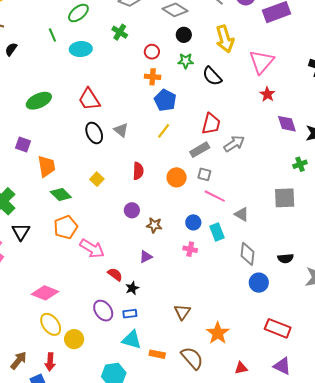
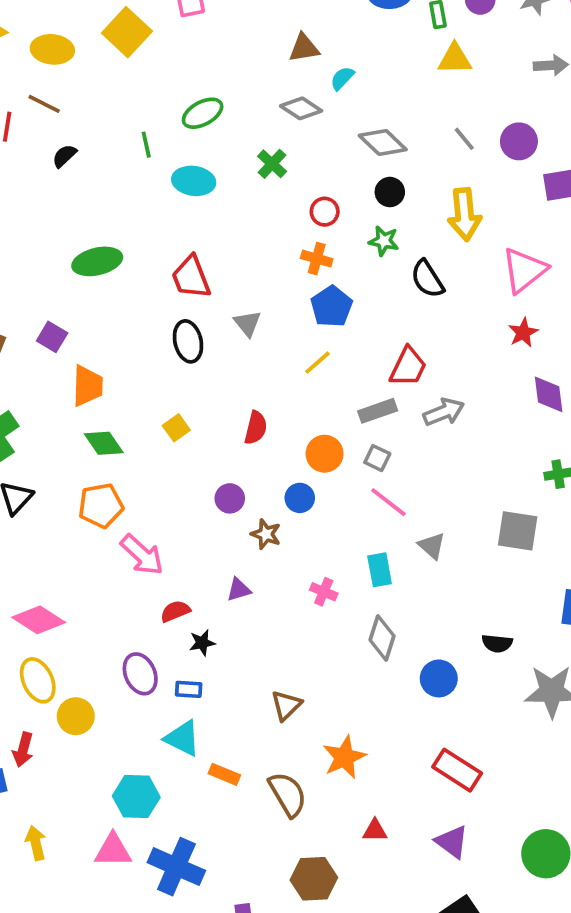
gray triangle: (121, 130) -> (247, 323), moved
blue circle: (193, 222) -> (300, 498), moved
gray diamond: (247, 254) -> (382, 638), moved
red semicircle: (115, 274) -> (175, 611), turned -70

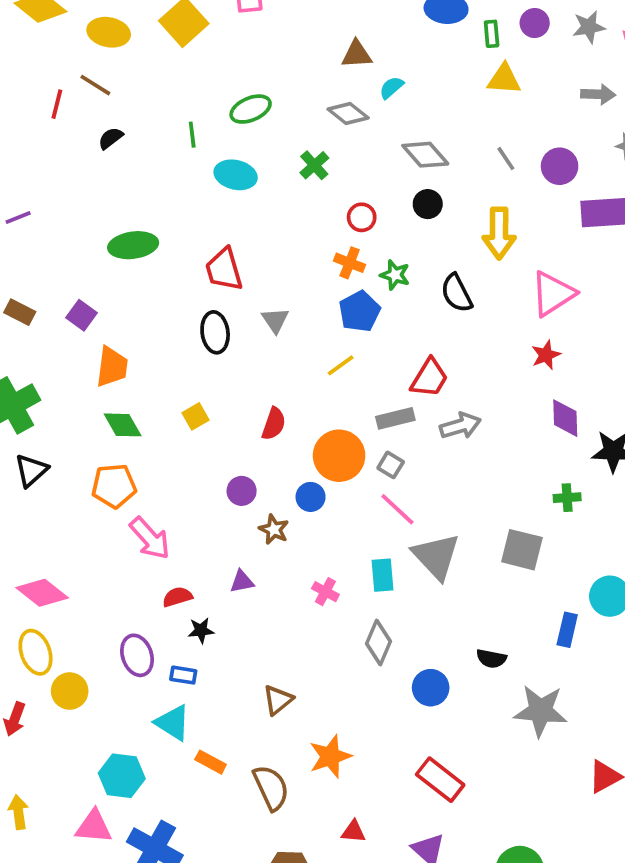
green star: (384, 241) -> (395, 275), moved
orange circle: (325, 454) -> (339, 456), size x1.4
gray triangle: (432, 546) -> (436, 556), size x1.8

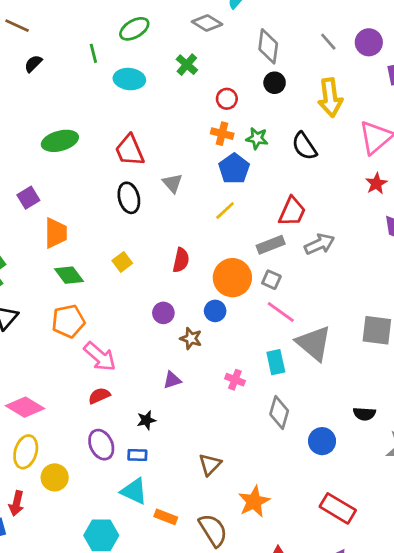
gray diamond: (425, 155) -> (268, 46), turned 56
purple square: (82, 315) -> (28, 198), turned 30
red semicircle: (177, 597) -> (99, 396), moved
yellow ellipse: (36, 652) -> (26, 452), turned 44

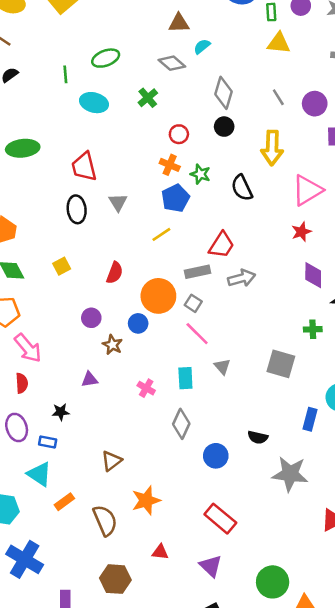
gray triangle: (314, 343) -> (222, 367), size x0.5
red semicircle: (99, 396) -> (22, 383), turned 102
orange rectangle: (166, 517) -> (64, 502), turned -66

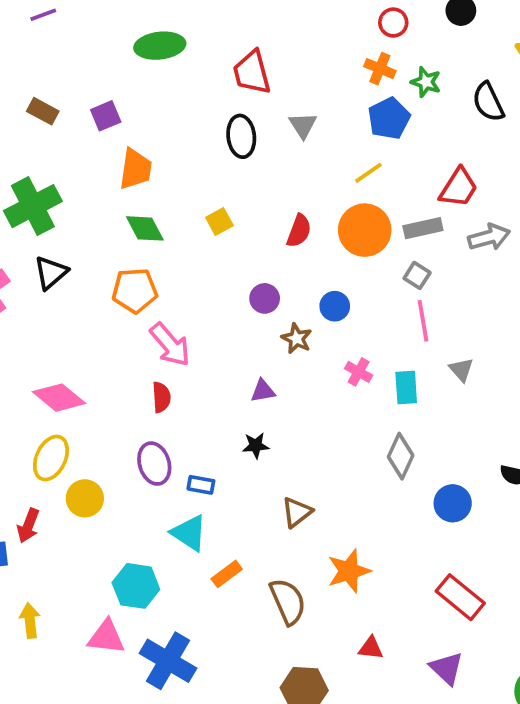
orange circle: (158, 296) -> (365, 230), moved
pink line: (197, 334) -> (423, 321), turned 36
pink cross: (146, 388) -> (359, 372), moved
black star: (61, 412) -> (256, 446), moved

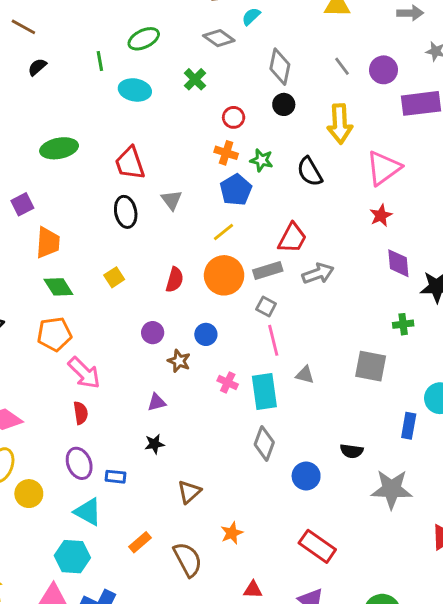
gray triangle: (461, 370) -> (305, 375), turned -30
cyan rectangle: (406, 388) -> (264, 391), size x1.4
cyan triangle: (189, 533) -> (88, 512), moved
orange star: (349, 571) -> (232, 533), size x0.7

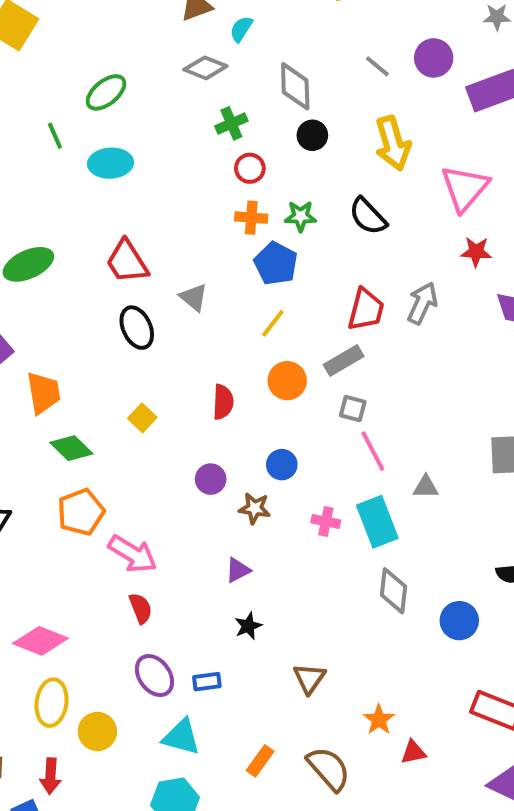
green cross: (195, 79) -> (231, 123), moved, turned 35
red star: (381, 215) -> (476, 252), turned -30
gray arrow: (318, 273) -> (422, 303), moved, turned -32
orange circle: (224, 275) -> (287, 381), size x0.7
red triangle: (253, 590) -> (413, 752), moved

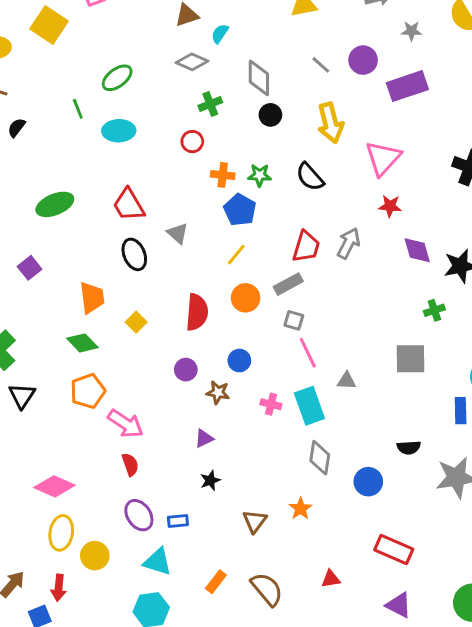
red circle: (250, 168) -> (192, 142), moved
orange trapezoid: (43, 393) -> (92, 298), moved
red semicircle: (223, 402) -> (197, 312), size x1.4
orange star: (379, 720) -> (301, 509), moved

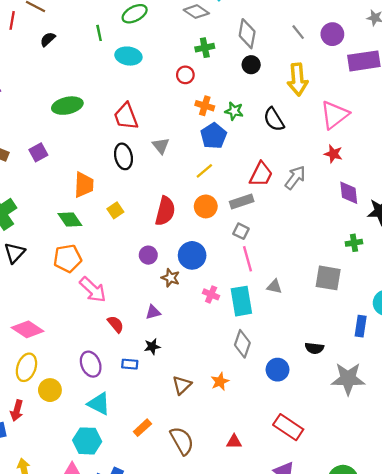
blue circle: (239, 361) -> (192, 255), size x1.5
red semicircle: (130, 464) -> (116, 324), moved, turned -30
blue rectangle: (178, 521) -> (130, 364), moved

